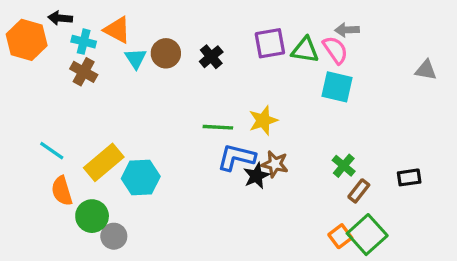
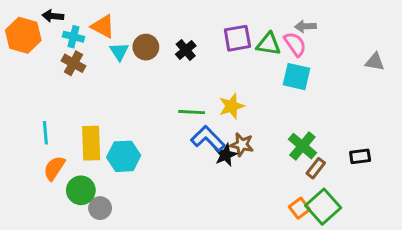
cyan line: (52, 151) -> (45, 133), turned 50
blue L-shape: (236, 157) -> (208, 139), turned 32
yellow rectangle: (104, 162) -> (91, 143), turned -52
green cross: (344, 166) -> (302, 146), size x1.4
orange semicircle: (62, 191) -> (54, 168), turned 50

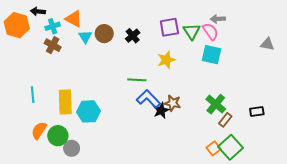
cyan cross: (73, 37) -> (53, 26), turned -32
green triangle: (268, 44) -> (192, 31), turned 48
yellow star: (232, 106) -> (166, 60), moved
orange semicircle: (54, 168) -> (39, 130), moved

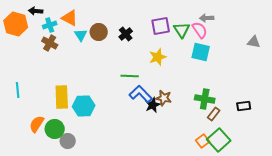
cyan line: (33, 95) -> (18, 90), moved
green cross: (216, 104) -> (205, 99), turned -30

